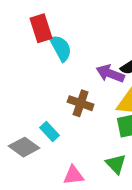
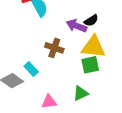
green triangle: (116, 164) -> (81, 93), turned 49

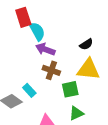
purple arrow: (76, 26) -> (45, 49), moved
green square: (90, 65) -> (70, 89), moved

